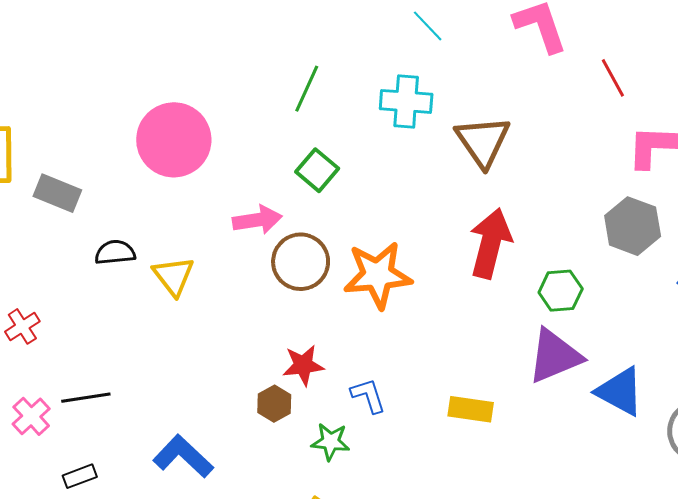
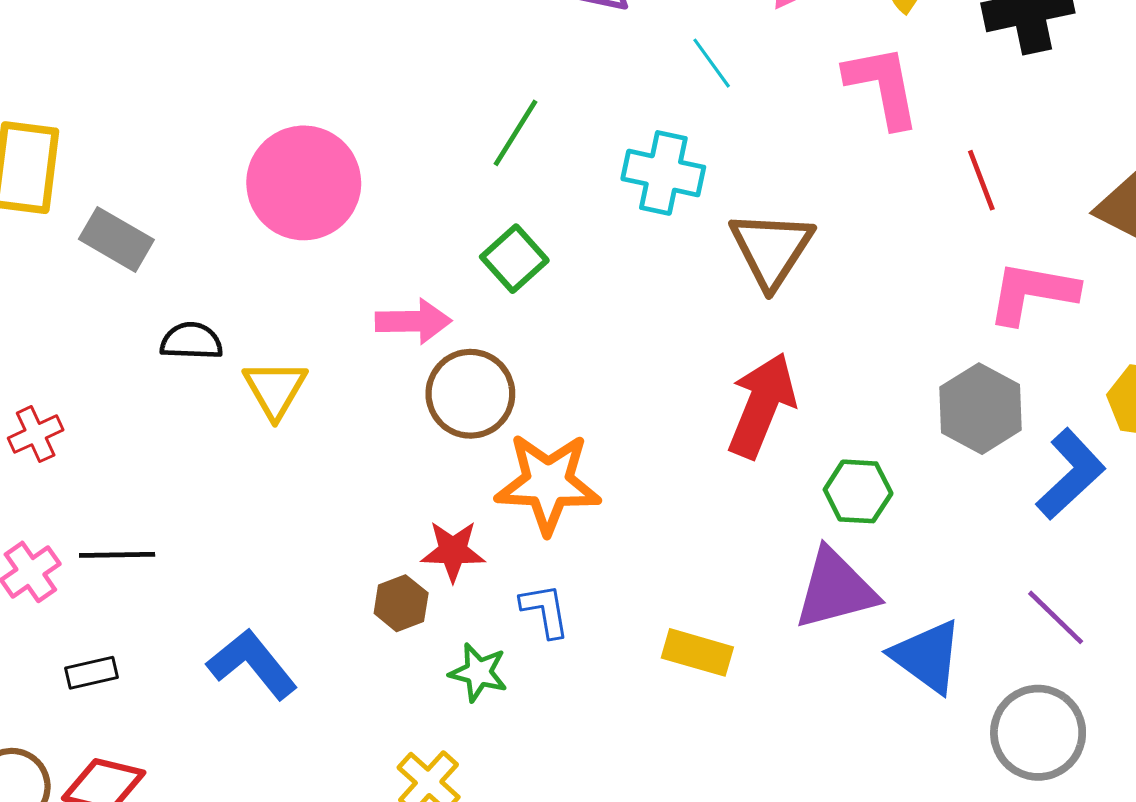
orange star: (378, 275) -> (548, 483), moved

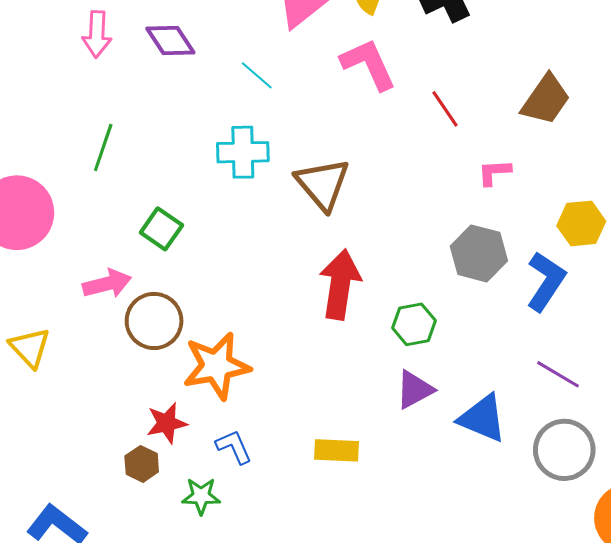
green line: (516, 133) -> (103, 148), moved
pink L-shape: (1032, 293) -> (494, 172), size x0.6
purple triangle: (835, 589) -> (414, 390), size x0.7

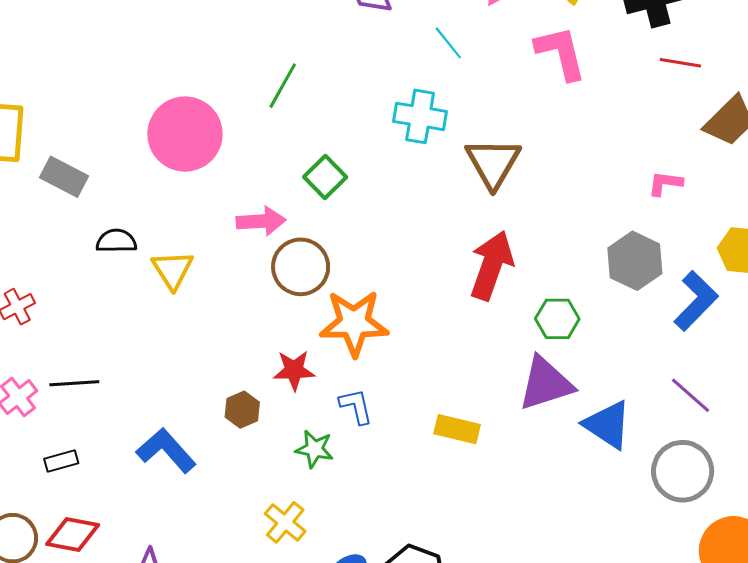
red line: (445, 109) -> (680, 63), moved, turned -57
purple triangle: (414, 390) -> (546, 384), size x1.4
brown hexagon: (142, 464) -> (242, 410), moved

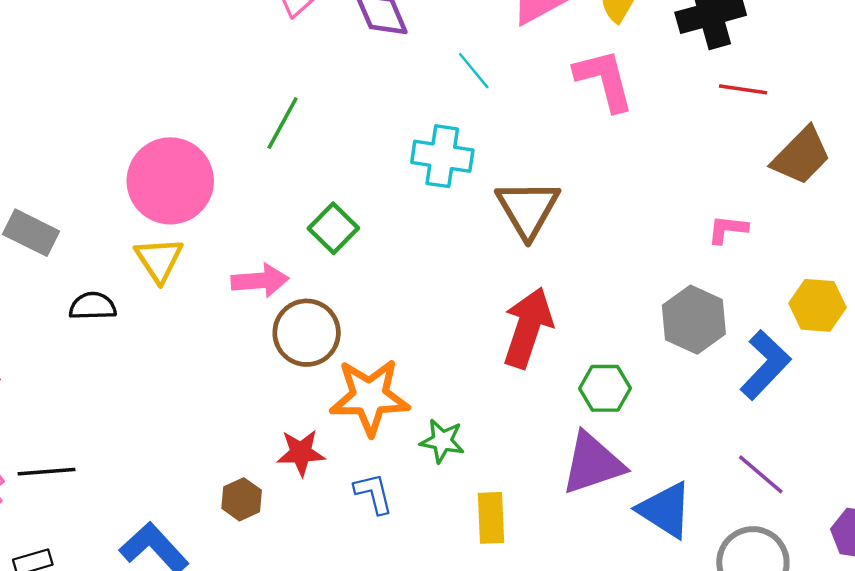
yellow triangle: (173, 270) -> (159, 260), moved
yellow rectangle: (457, 429) -> (491, 518), turned 75
green star: (314, 449) -> (442, 441), moved

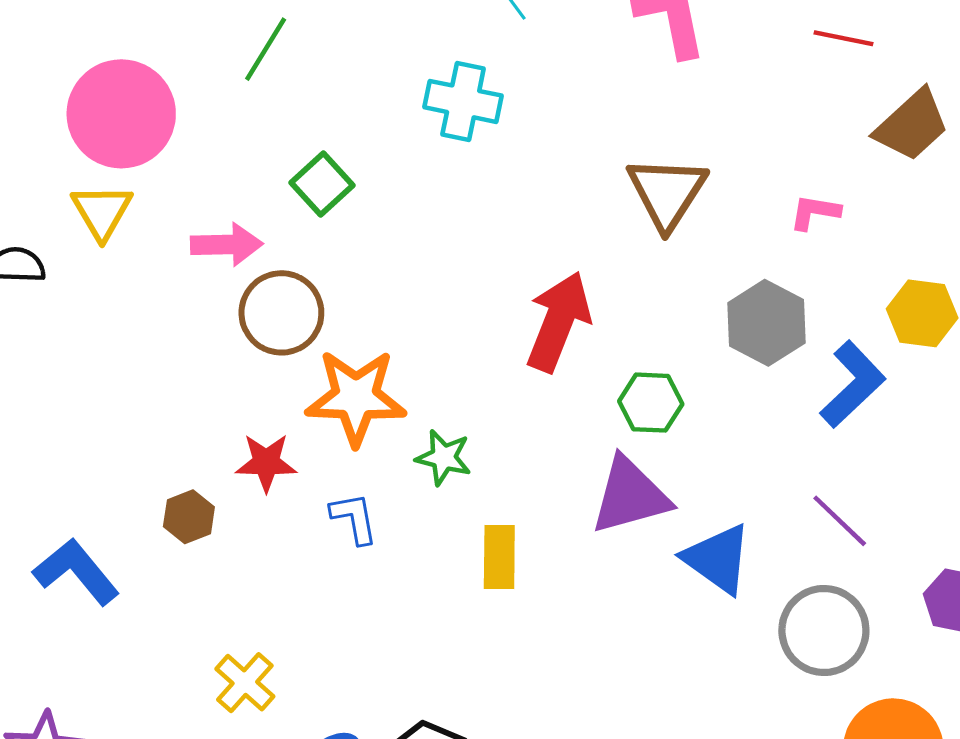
brown triangle: (528, 209) -> (667, 193), moved

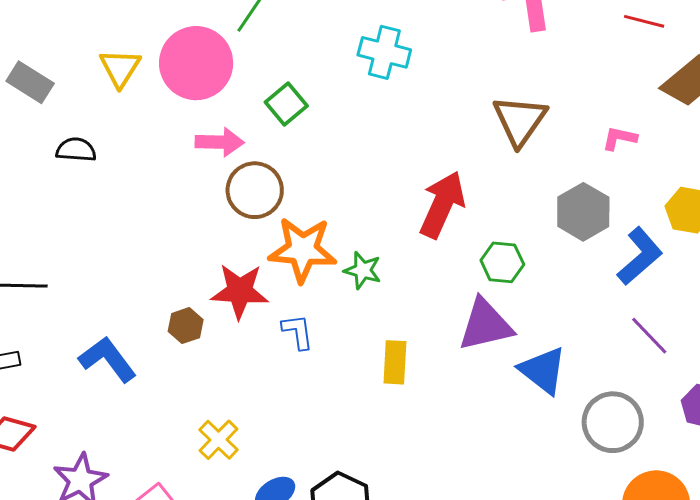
pink circle: (121, 114) -> (196, 63), moved
yellow triangle: (102, 212) -> (120, 68), moved
green star: (444, 457) -> (363, 270), moved
red star: (266, 463) -> (240, 291), size x1.4
purple line: (840, 521) -> (649, 336), moved

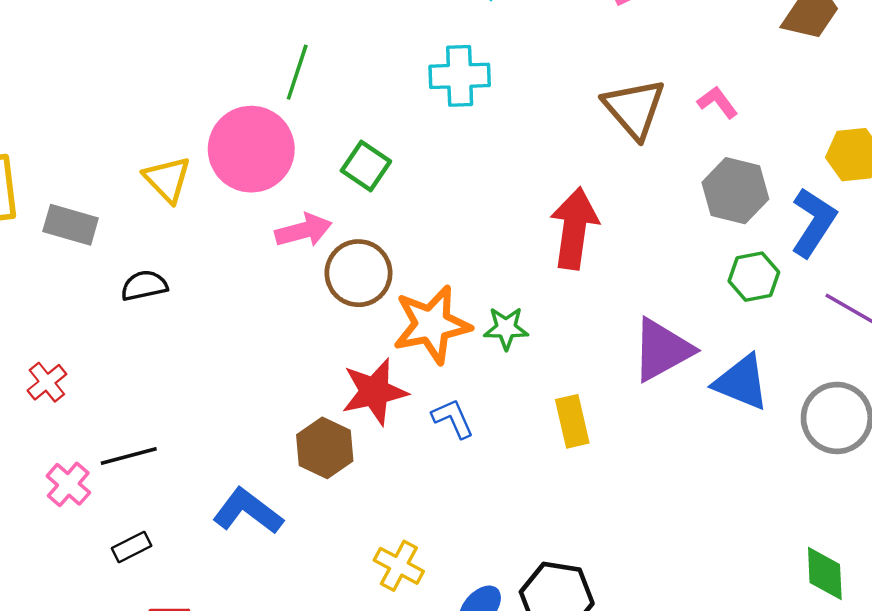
pink L-shape: (619, 138) -> (718, 102), moved, turned 57
green hexagon: (502, 262) -> (754, 277), moved
brown hexagon: (186, 326) -> (325, 448), size x1.4

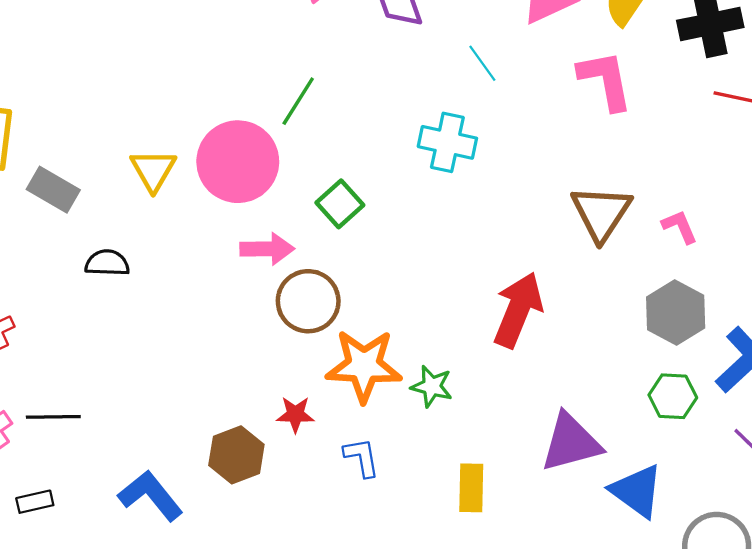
red star: (374, 392) -> (295, 414), size x0.6

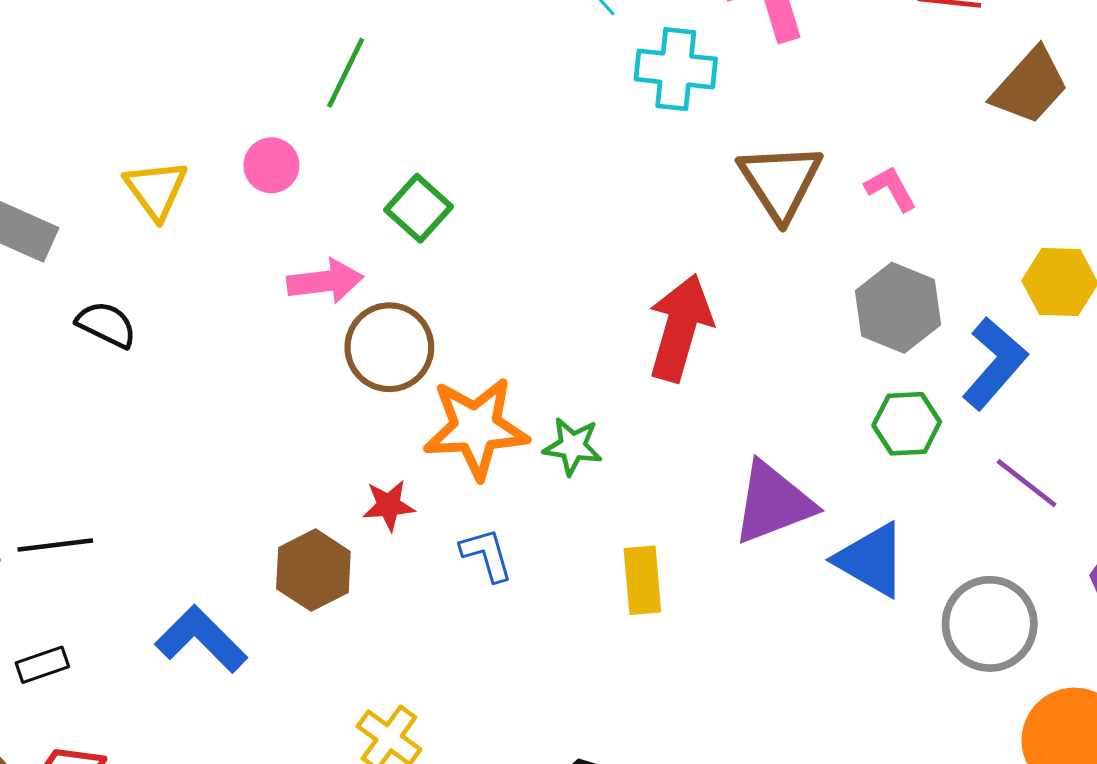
cyan cross: (447, 142) -> (676, 69), moved
pink circle: (238, 162) -> (271, 165), size x0.5
black semicircle: (107, 263) -> (106, 325), turned 30

